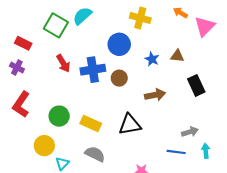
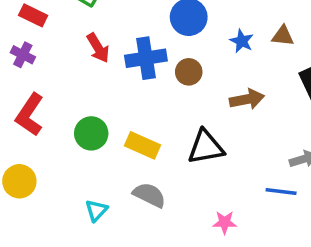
yellow circle: (44, 146) -> (19, 181), moved

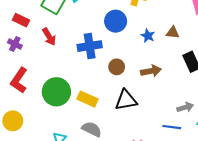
red arrow: (98, 48) -> (49, 37), moved
brown circle: (189, 72) -> (117, 67), moved
green circle: (91, 133) -> (56, 92), size x1.4

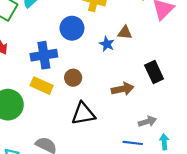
brown triangle: (173, 33) -> (125, 33), moved
brown arrow: (151, 71) -> (123, 89), moved
yellow rectangle: (88, 99) -> (42, 86), moved

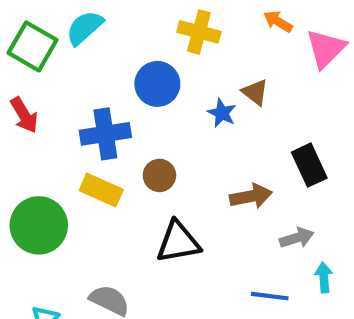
brown triangle: (125, 33) -> (255, 92), turned 32
gray arrow: (147, 122) -> (297, 238), moved
cyan arrow: (164, 142) -> (324, 277), moved

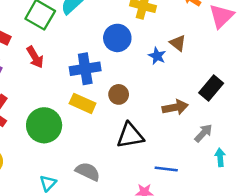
black rectangle: (309, 165) -> (211, 88), turned 65
gray arrow: (297, 238) -> (203, 133), turned -30
blue line: (270, 296) -> (166, 169), moved

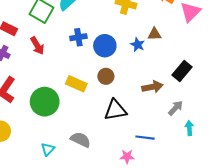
blue circle: (117, 38) -> (105, 46), moved
brown triangle: (178, 43) -> (154, 34), turned -40
blue cross: (85, 69) -> (78, 37), moved, size x0.7

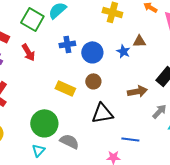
green circle: (45, 102) -> (44, 123), moved

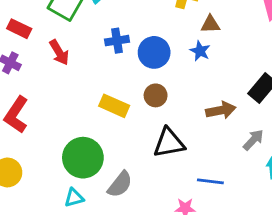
brown triangle: (139, 41) -> (210, 24), moved
gray semicircle: (69, 141) -> (120, 184), turned 102
cyan triangle: (38, 150) -> (74, 198), turned 32

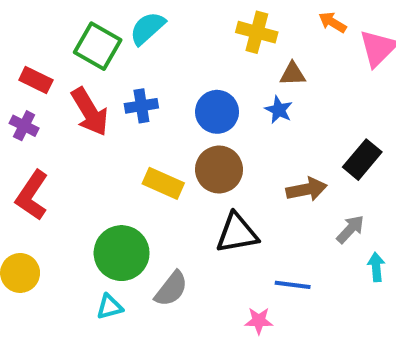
blue cross: (117, 41) -> (141, 106), moved
red arrow: (59, 52) -> (90, 112), size x1.4
brown circle: (156, 95) -> (219, 170), size x1.5

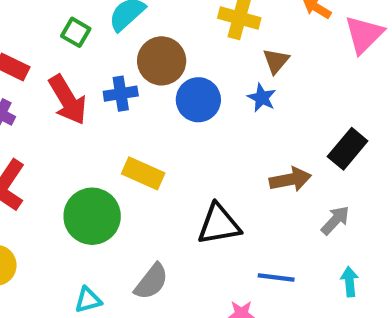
green square: (98, 46) -> (76, 32), size x0.6
brown triangle: (293, 74) -> (276, 61), turned -48
brown circle: (219, 170) -> (162, 61), moved
green circle: (122, 253) -> (92, 216), moved
cyan arrow: (376, 267) -> (350, 282), moved

